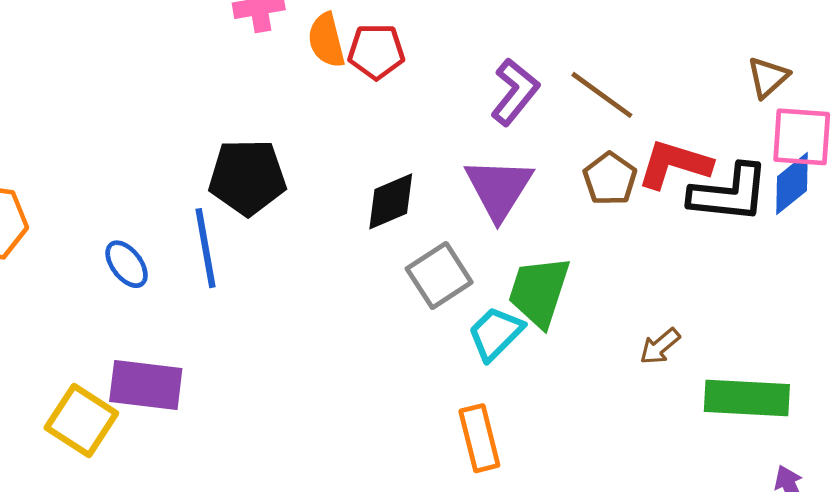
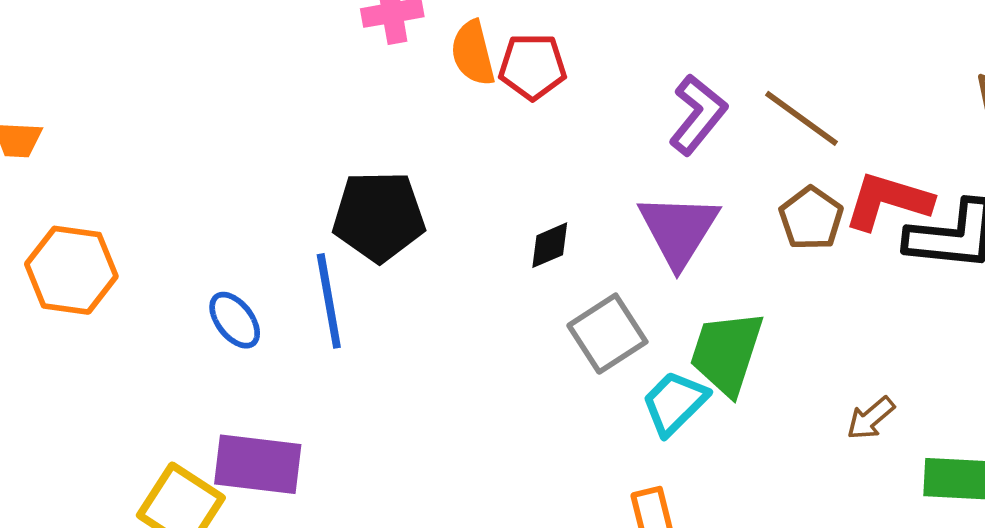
black diamond: (391, 201) -> (550, 245), size x0.7

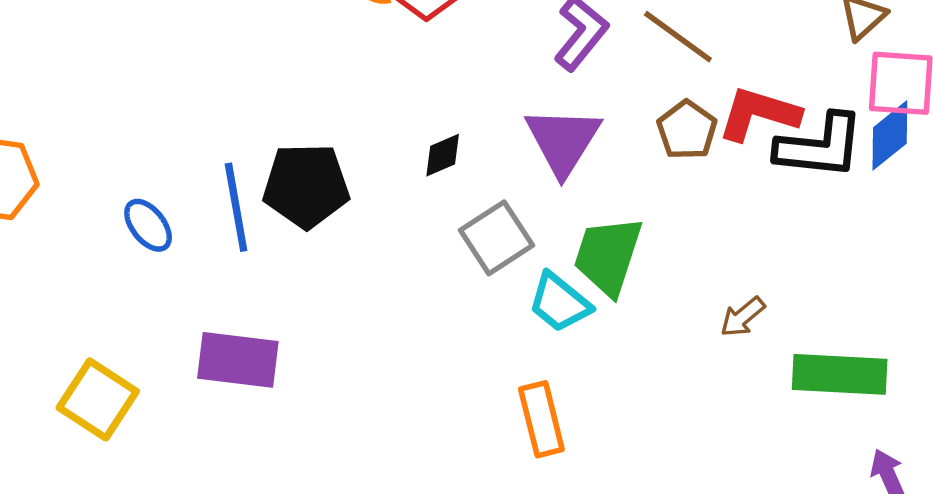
black pentagon: (379, 216) -> (306, 186), moved
cyan trapezoid: (675, 403) -> (559, 302), turned -96
purple rectangle: (258, 464) -> (238, 360), moved

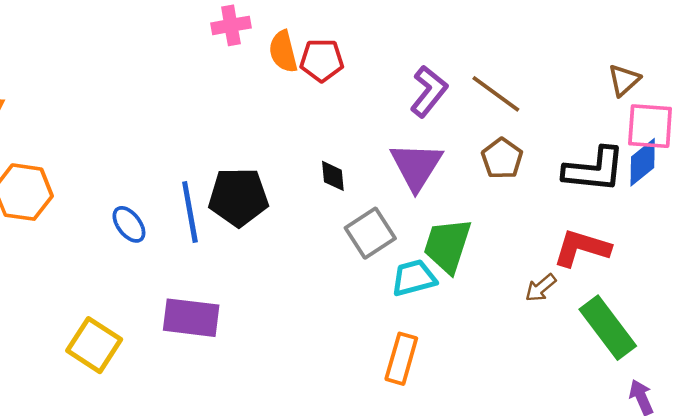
red L-shape: (759, 114) -> (582, 248), moved
black diamond: (443, 155) -> (333, 176), turned -72
cyan trapezoid: (559, 302) -> (414, 278), turned 126
green rectangle: (840, 374) -> (608, 328), turned 50
orange rectangle: (541, 419) -> (401, 359), turned 30

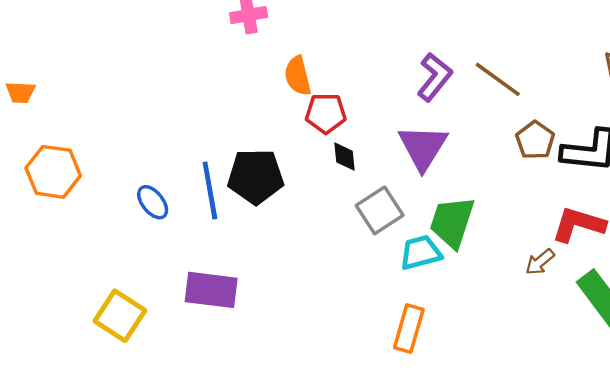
orange semicircle: (283, 52) -> (298, 76), moved
red pentagon: (322, 60) -> (326, 113), moved
brown pentagon: (502, 158) -> (535, 140), moved

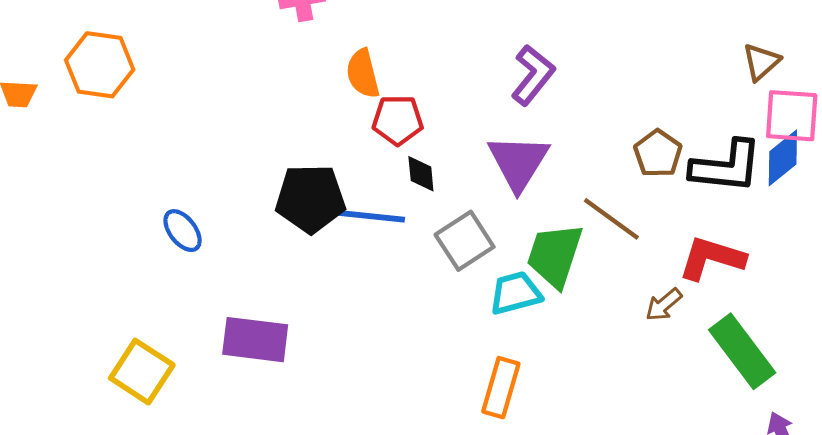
brown line: (498, 79) -> (611, 219), moved
orange hexagon: (53, 172) -> (100, 65), moved
blue line: (210, 191) -> (369, 216), moved, turned -74

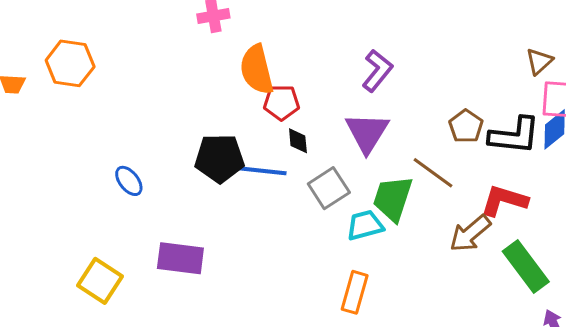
orange semicircle: (363, 74) -> (257, 70), size x1.4
brown arrow: (664, 305) -> (470, 234), size x1.6

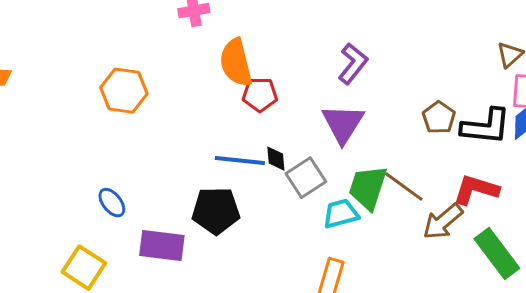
orange hexagon: (70, 63) -> (124, 91), moved
black diamond: (298, 141) -> (276, 159), moved
black pentagon: (220, 158) -> (216, 211), moved
brown line: (433, 173) -> (404, 187), moved
blue ellipse: (129, 181) -> (112, 203), moved

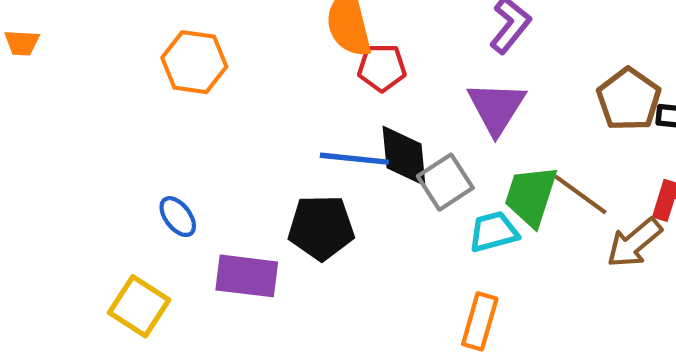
brown pentagon: (439, 118) -> (629, 99), size x1.4
black diamond: (276, 159) -> (404, 156), size x1.8

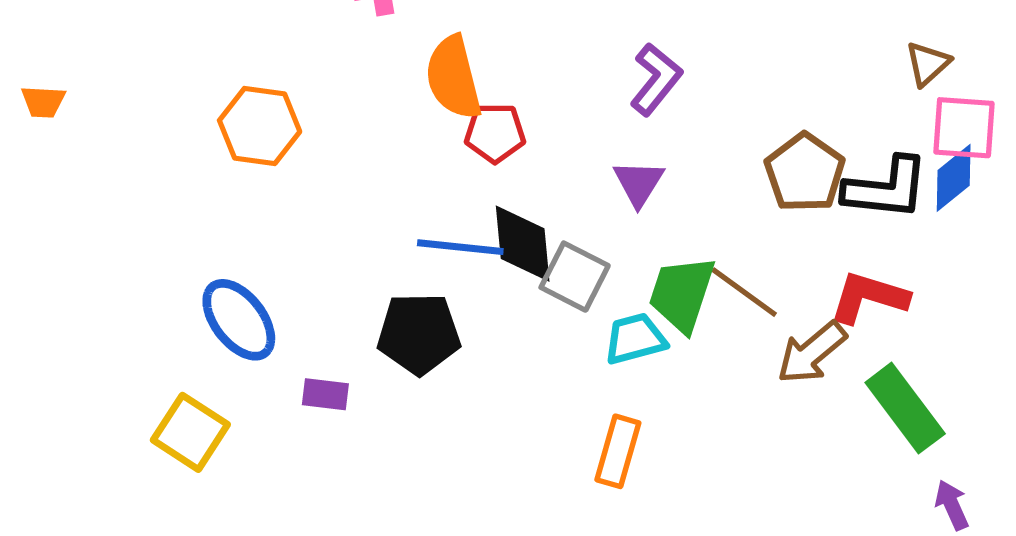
purple triangle: (496, 108) -> (639, 183), size x0.7
gray square: (445, 182) -> (575, 277), turned -30
blue ellipse: (178, 217) -> (239, 320), size x1.6
purple rectangle: (247, 276) -> (325, 394), size x0.6

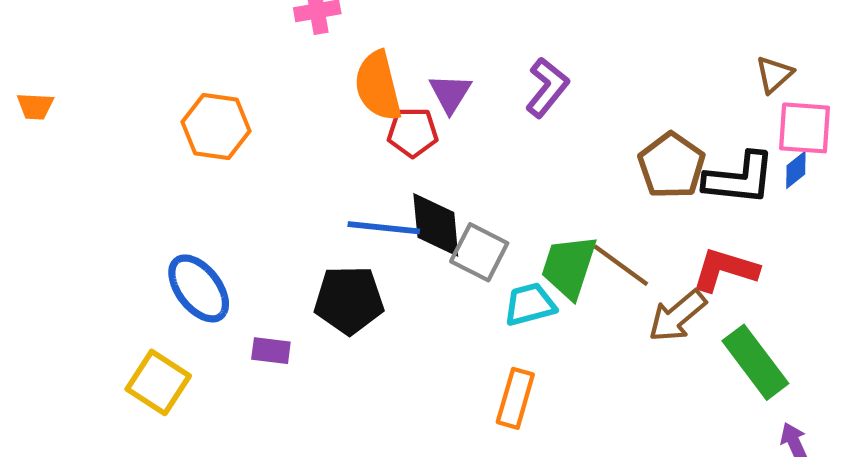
blue diamond: (954, 178) -> (796, 170), size x0.7
purple triangle: (639, 183) -> (450, 93), moved

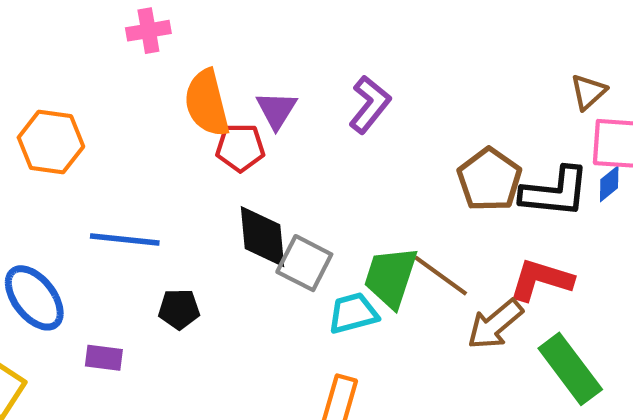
blue line: (384, 228) -> (125, 239), moved
black pentagon: (349, 300) -> (179, 309), size x0.6

